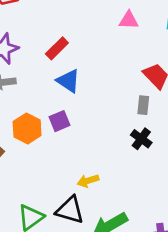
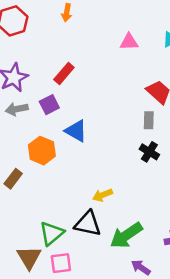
blue triangle: (68, 81) -> (76, 131), moved
purple square: (60, 121) -> (49, 105), moved

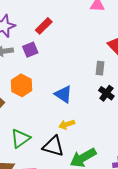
gray rectangle: (149, 120) -> (100, 68), moved
blue triangle: (76, 131) -> (63, 94), moved
green triangle: (52, 233) -> (20, 138), moved

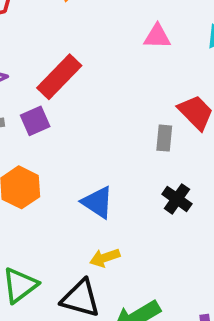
red rectangle: (44, 26) -> (59, 77), size x1.4
gray rectangle: (100, 68) -> (164, 138), moved

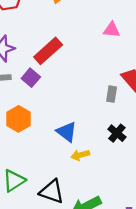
purple square: (35, 121) -> (31, 78), turned -30
yellow arrow: (105, 258) -> (80, 155), moved

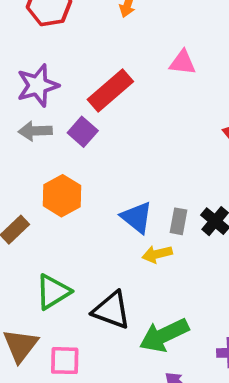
pink triangle: (112, 30) -> (183, 63), moved
gray rectangle: (112, 94) -> (178, 221), moved

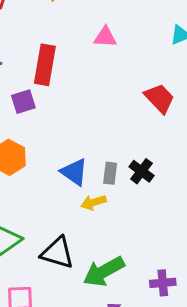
red rectangle: (110, 90) -> (45, 65), turned -36
purple square: (83, 132) -> (23, 102), turned 35

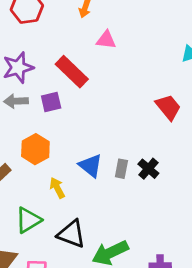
pink triangle: (105, 37) -> (106, 40), moved
red rectangle: (45, 65) -> (72, 72), turned -60
yellow arrow: (94, 202) -> (57, 188), moved, turned 75

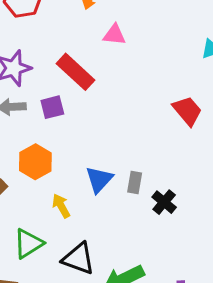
blue triangle: (91, 166) -> (99, 180), turned 35
black cross: (148, 169) -> (164, 202), moved

